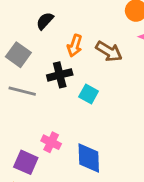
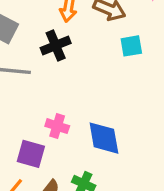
cyan square: (89, 94) -> (131, 46), moved, turned -30

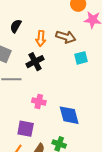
pink cross: (57, 126) -> (39, 101), moved

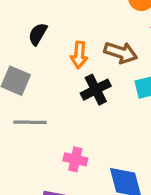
black cross: (35, 62) -> (96, 90), moved

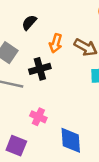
black cross: (96, 90) -> (40, 69), moved

